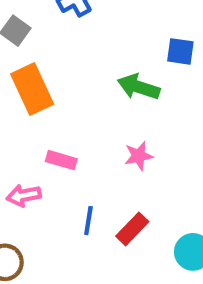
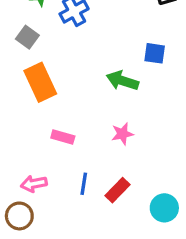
pink arrow: (24, 196) -> (34, 184), moved

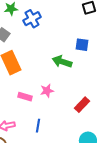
pink star: (122, 134) -> (47, 91), moved
red rectangle: (118, 190) -> (82, 105), moved

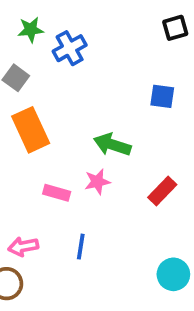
green arrow: (62, 62) -> (112, 145), moved
red rectangle: (82, 105) -> (162, 191), moved

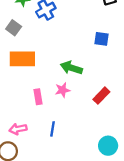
orange rectangle: (31, 130) -> (22, 59), turned -65
pink rectangle: (57, 193) -> (38, 97), turned 64

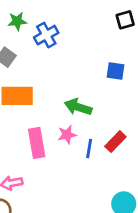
pink rectangle: (38, 97) -> (37, 143), size x1.5
blue line: (52, 129) -> (89, 148), moved

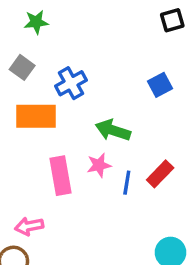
blue cross: (46, 35) -> (71, 83), moved
blue square: (115, 71) -> (160, 85), turned -36

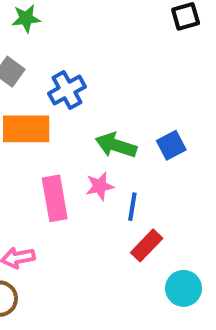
blue square: (160, 85) -> (171, 145), moved
red rectangle: (160, 174) -> (147, 245), moved

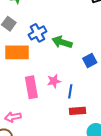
green arrow: (116, 145) -> (62, 42), moved
red rectangle: (147, 245) -> (77, 111), turned 42

